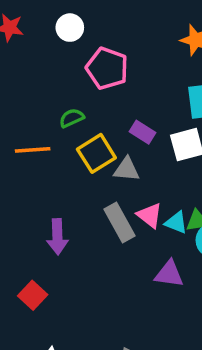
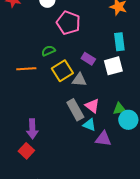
cyan triangle: (176, 223) -> (89, 125), moved
purple arrow: (57, 237) -> (32, 129), moved

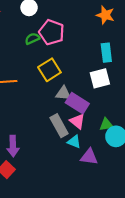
green semicircle: (48, 51) -> (32, 39), moved
purple rectangle: (88, 59) -> (77, 103), moved, size x1.5
yellow square: (62, 71) -> (49, 70), moved

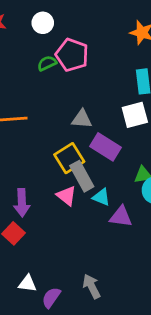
yellow square: (49, 70) -> (69, 158), moved
gray triangle: (63, 93) -> (82, 119), moved
pink triangle: (77, 121) -> (66, 196), moved

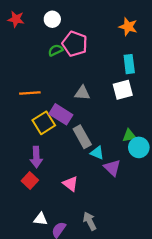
purple rectangle: (106, 147) -> (61, 114), moved
yellow square: (69, 158) -> (44, 123), moved
pink triangle: (66, 196) -> (70, 184), moved
purple triangle: (121, 217) -> (112, 168), turned 36

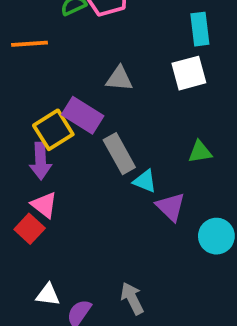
orange line: (30, 93) -> (30, 44), moved
cyan circle: (139, 147) -> (216, 236), moved
purple arrow: (36, 157) -> (41, 161), moved
pink triangle: (70, 184) -> (44, 205), moved

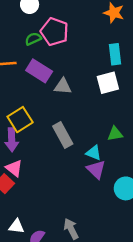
purple rectangle: (83, 115) -> (39, 71), moved
cyan triangle: (145, 181) -> (94, 153), moved

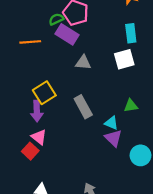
purple rectangle: (39, 71) -> (67, 34), moved

